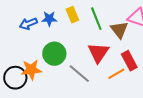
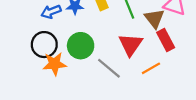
red rectangle: (129, 61) -> (166, 40), moved
black circle: (15, 78) -> (44, 45), moved

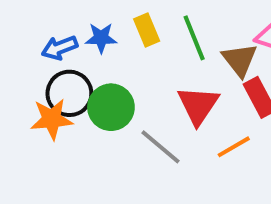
black circle: (44, 45) -> (69, 93), moved
orange star: (54, 64) -> (52, 119), moved

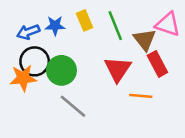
gray line: (160, 147) -> (73, 106), moved
orange line: (234, 147) -> (141, 96), turned 35

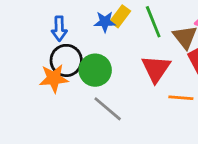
yellow rectangle: (85, 20) -> (120, 16), turned 60
blue star: (55, 26) -> (105, 22), moved
blue arrow: (28, 32) -> (59, 29), turned -70

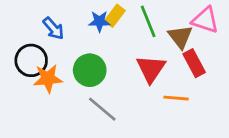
blue arrow: (59, 29) -> (53, 28), turned -40
black circle: (66, 60) -> (31, 60), moved

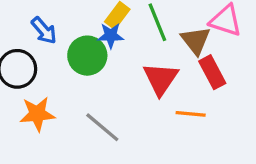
blue star: (99, 21) -> (111, 36), moved
green circle: (90, 70) -> (87, 56), moved
orange star: (48, 79) -> (37, 114), moved

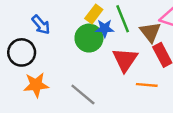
blue star: (111, 36) -> (105, 28), moved
green circle: (87, 56) -> (89, 38), moved

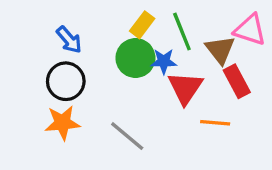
blue star: (105, 28) -> (164, 61), moved
black circle: (22, 52) -> (66, 81), moved

